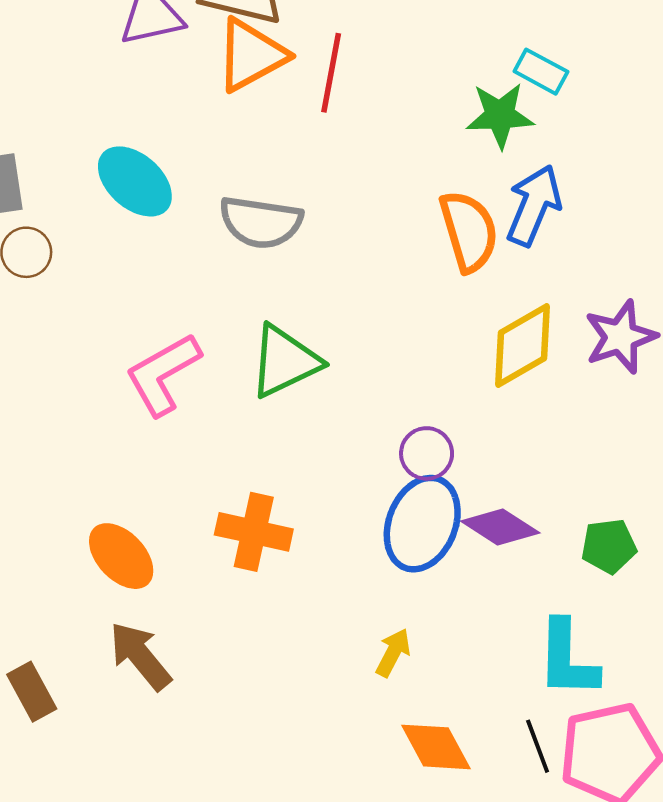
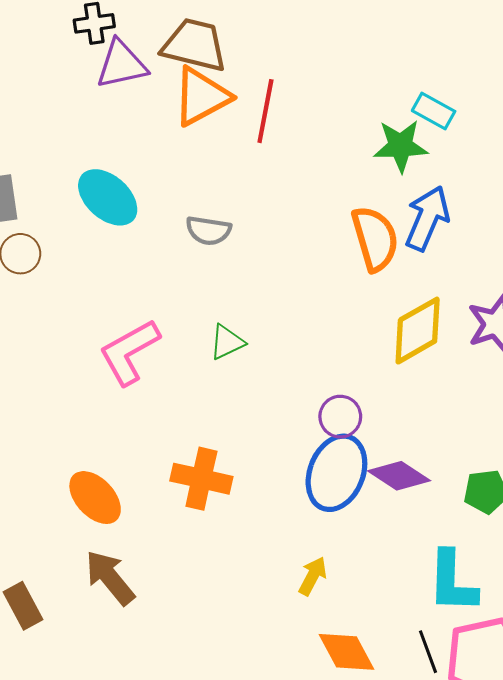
gray semicircle: (261, 222) -> (208, 231), size x0.7
green triangle: (285, 361) -> (227, 342), size x0.6

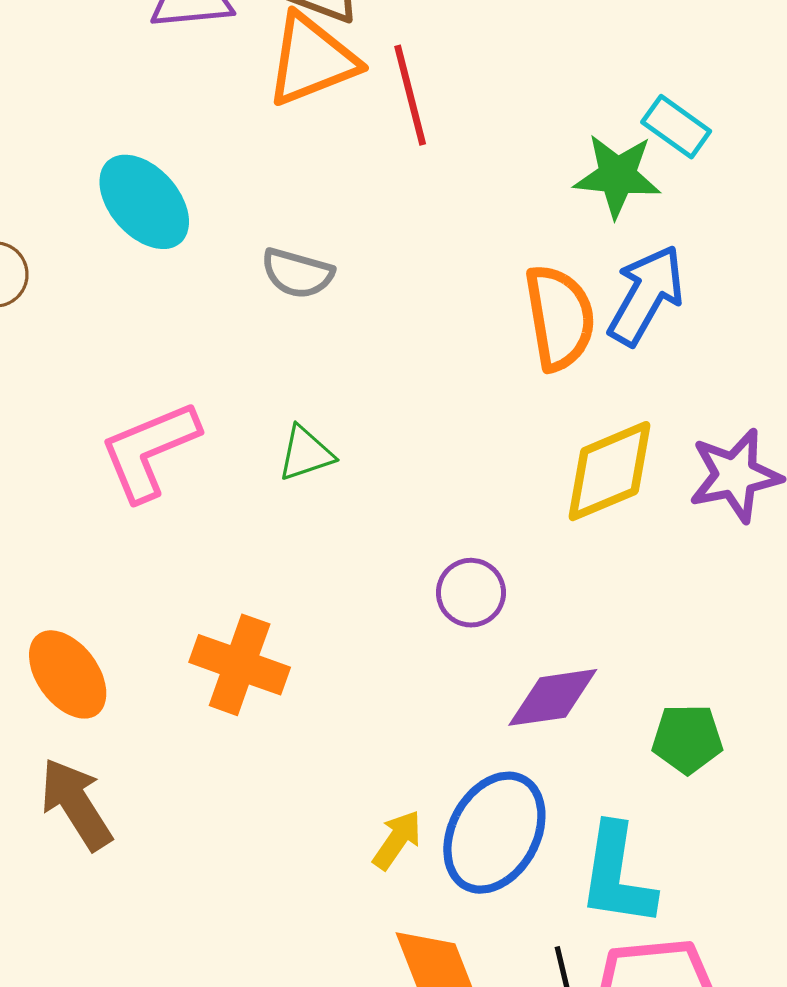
red line: (265, 111) -> (410, 95), turned -32
blue ellipse: (336, 473) -> (494, 833), moved
purple diamond: (399, 476) -> (553, 697), turned -48

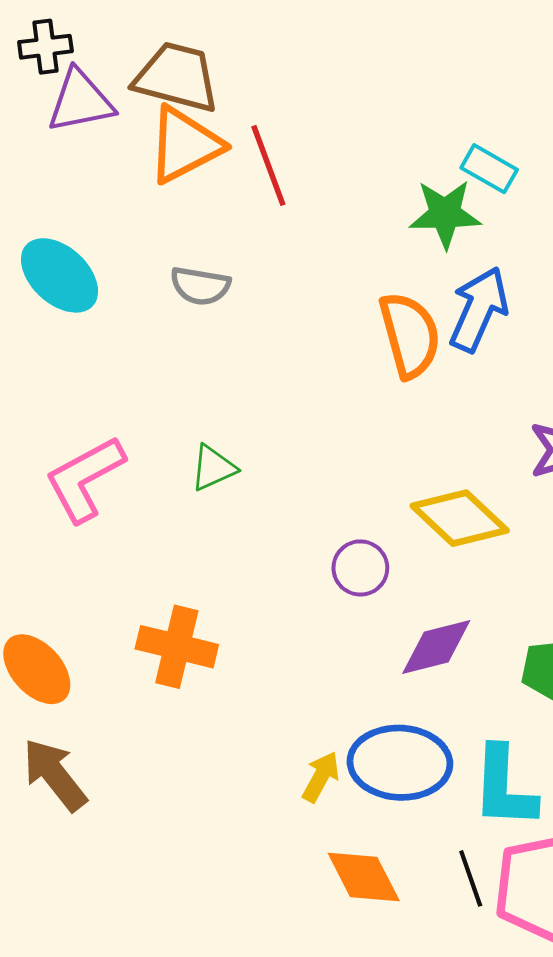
gray semicircle: (297, 273) -> (200, 286), moved
yellow diamond: (610, 471) -> (460, 518), moved, turned 72
blue ellipse: (494, 833) -> (400, 763), turned 70

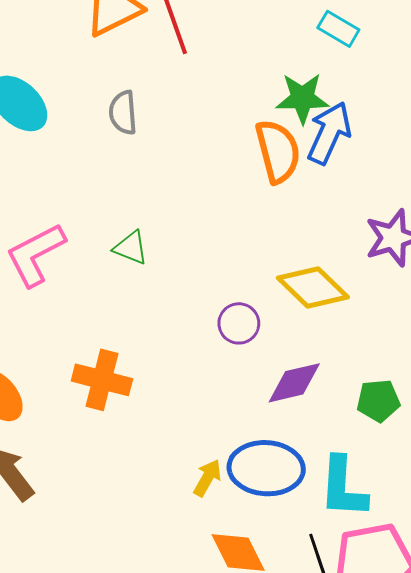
green star: (445, 214) -> (302, 98), moved
gray semicircle: (200, 286) -> (123, 113), turned 75
green triangle: (213, 468) -> (131, 248), turned 45

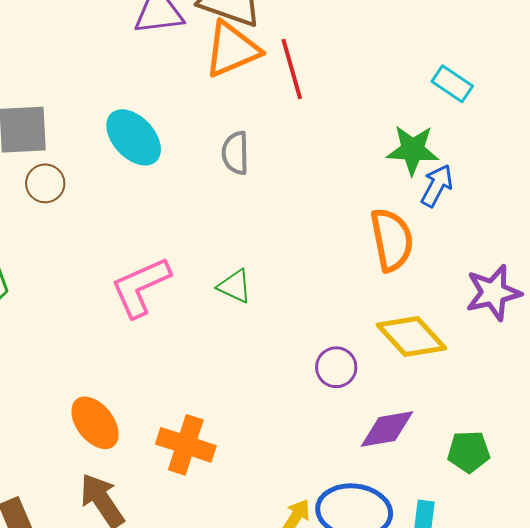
blue arrow: (329, 133) -> (437, 186), size x0.7
orange semicircle: (278, 151) -> (392, 240), moved
orange cross: (102, 380) -> (186, 445), moved

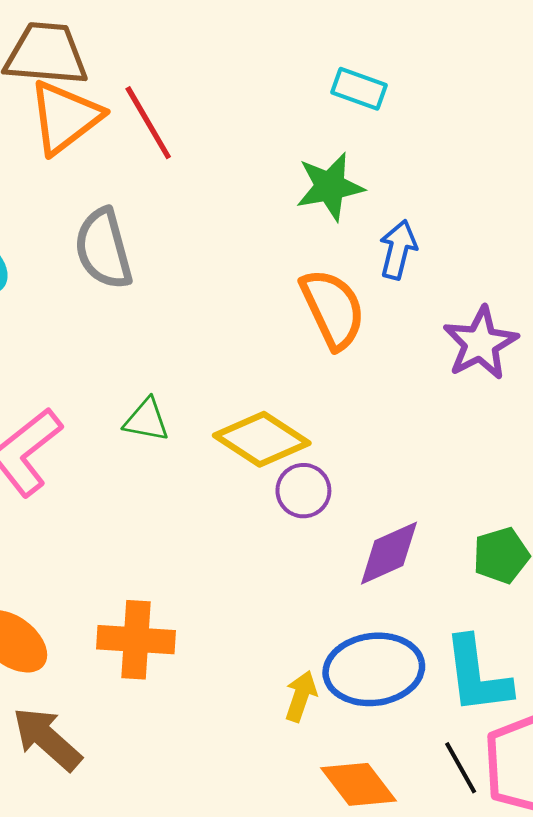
gray semicircle: (235, 153) -> (104, 249), size x1.4
blue arrow: (437, 186) -> (398, 250), moved
yellow diamond: (411, 337) -> (262, 439), moved

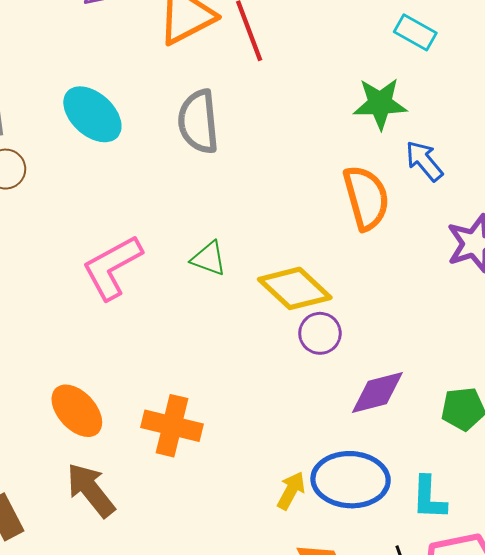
blue arrow: (398, 250) -> (424, 161), turned -63
cyan L-shape: (477, 675) -> (429, 498), size x0.7

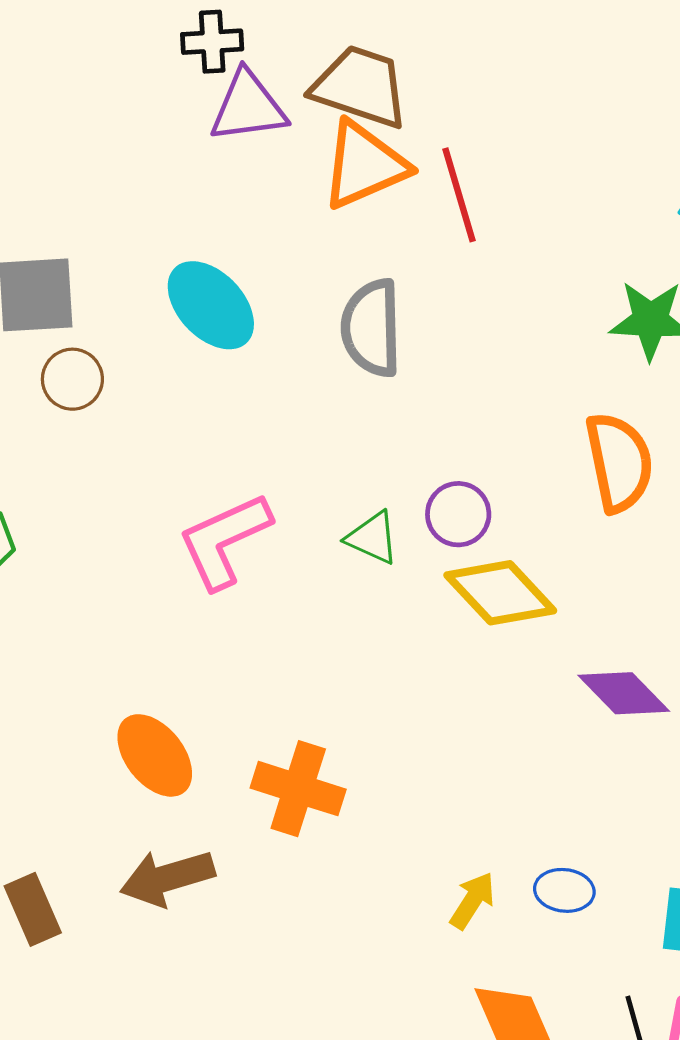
purple circle: (320, 333) -> (458, 514), moved
purple diamond: (377, 392) -> (624, 693), moved, turned 56
blue ellipse: (351, 480) -> (564, 890), size x0.5
brown arrow: (91, 490) -> (167, 878), turned -72

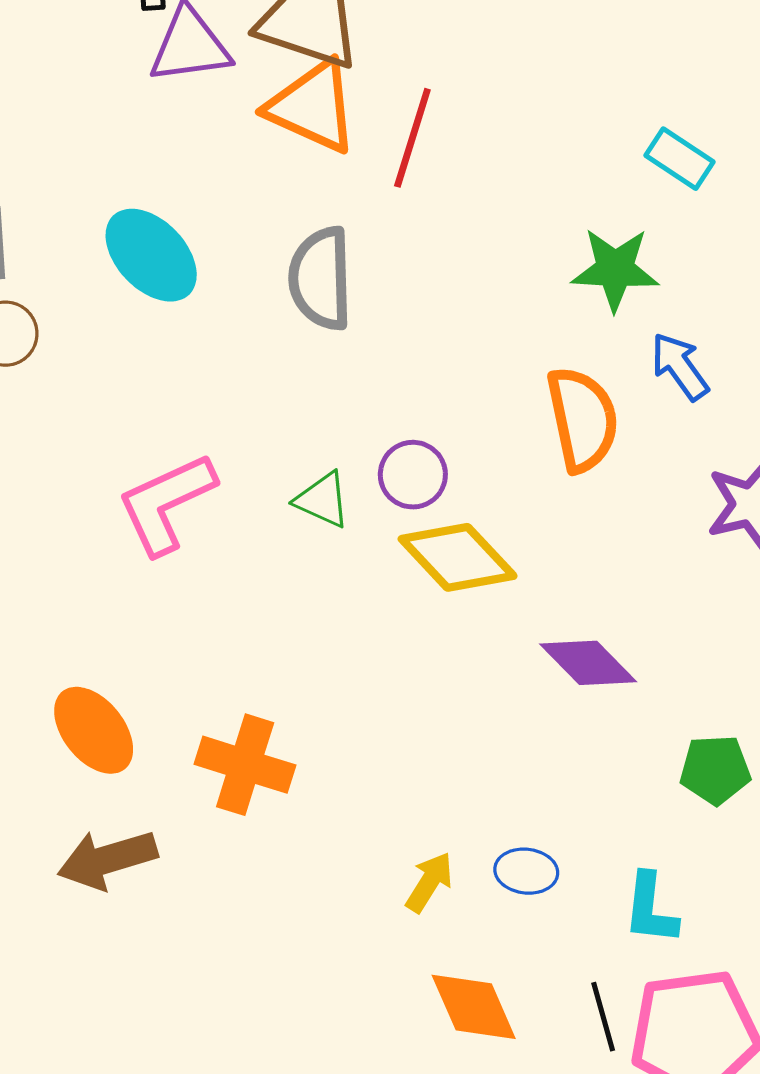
orange triangle: (364, 165) -> (313, 107), turned 48
red line: (459, 195) -> (412, 138), turned 34

